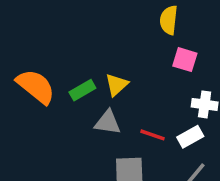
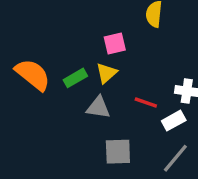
pink square: (185, 60) -> (115, 44), moved, turned -30
red line: (153, 135) -> (146, 103), moved

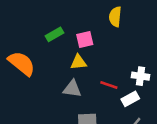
yellow triangle: (107, 73) -> (78, 62), turned 36
green rectangle: (75, 78) -> (54, 34), moved

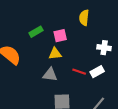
white cross: (140, 76) -> (104, 48), moved
white rectangle: (130, 99) -> (97, 72), moved

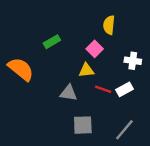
pink square: (60, 36) -> (95, 49), moved, turned -32
yellow triangle: (55, 54) -> (86, 70), moved

